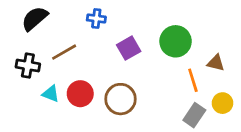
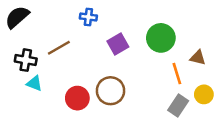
black semicircle: (35, 19) -> (17, 17), moved
cyan triangle: (51, 94) -> (34, 83), moved
red circle: (80, 94) -> (77, 98), moved

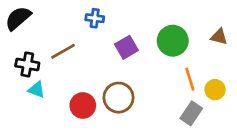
brown triangle: (198, 58) -> (219, 37), moved
yellow circle: (204, 94) -> (215, 90), moved

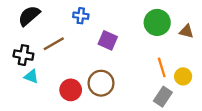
black semicircle: (18, 18) -> (29, 16), moved
green circle: (173, 41) -> (157, 22), moved
purple square: (126, 47) -> (108, 40), turned -36

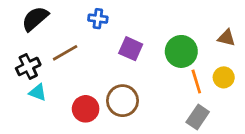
green circle: (157, 22) -> (181, 51), moved
black cross: (23, 55) -> (28, 66), turned -36
yellow circle: (183, 76) -> (224, 77), moved

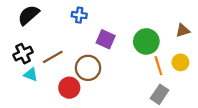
brown triangle: (226, 38) -> (183, 30), turned -32
brown line: (65, 53) -> (53, 57), moved
brown circle: (122, 101) -> (88, 68), moved

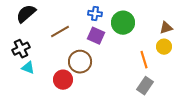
blue cross: (79, 15) -> (95, 14), moved
green circle: (146, 41) -> (123, 23), moved
brown line: (53, 57) -> (60, 32), moved
yellow circle: (180, 62) -> (164, 47), moved

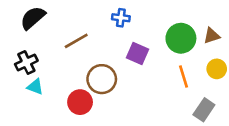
green circle: (123, 23) -> (181, 38), moved
purple square: (96, 36) -> (137, 54), moved
yellow circle: (164, 47) -> (217, 69), moved
gray rectangle: (145, 86) -> (204, 110), moved

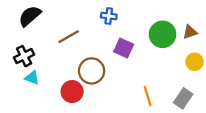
orange line: (183, 77) -> (148, 96), moved

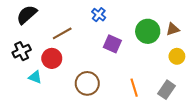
blue cross: (109, 16) -> (99, 15), turned 32
brown circle: (92, 71) -> (87, 83), moved
cyan triangle: (32, 78) -> (35, 77), moved
red circle: (72, 92) -> (52, 58), moved

